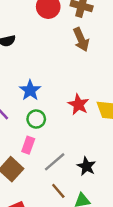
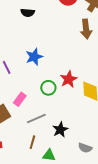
green circle: (36, 119) -> (48, 88), moved
brown line: (58, 191) -> (32, 142), turned 40

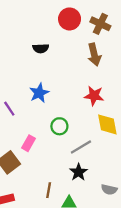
black semicircle: (28, 13) -> (41, 48), moved
red star: (69, 79) -> (94, 96), moved, turned -30
gray line: (36, 119) -> (81, 147), moved

